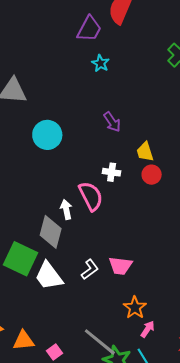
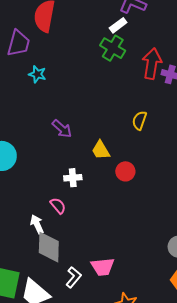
red circle: (152, 175) -> (125, 171), moved
pink semicircle: (91, 196) -> (58, 206), size x0.6
gray diamond: (51, 232) -> (49, 247), moved

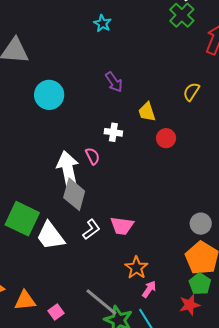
white arrow: (37, 224) -> (68, 169), size x1.8

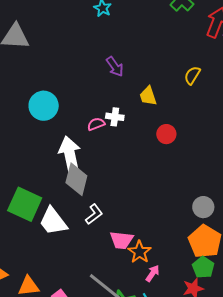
cyan circle: (49, 95) -> (44, 106), moved
red circle: (166, 138) -> (166, 134), moved
pink semicircle: (93, 156) -> (96, 124), moved, turned -84
pink trapezoid: (122, 226) -> (122, 240), moved

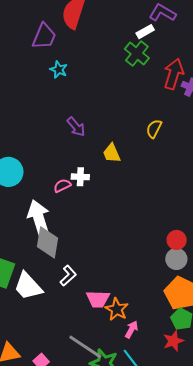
red circle: (166, 134) -> (177, 240), moved

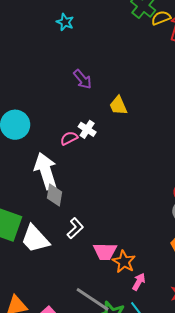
yellow semicircle: (154, 129) -> (161, 18), moved, turned 42
white cross: (80, 177) -> (87, 129), turned 30
gray diamond: (48, 242) -> (54, 195), size x0.7

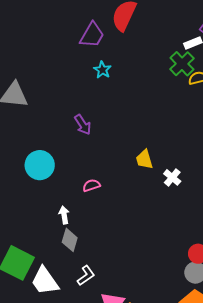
purple arrow: (83, 79) -> (83, 125), moved
white cross: (87, 129) -> (172, 177), moved
white arrow: (46, 171) -> (64, 215), size x0.5

